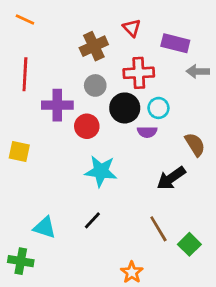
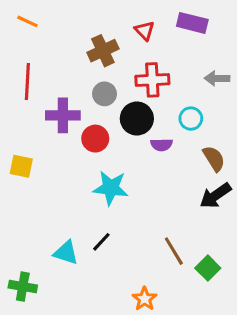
purple rectangle: (175, 43) -> (192, 23), moved
cyan circle: (158, 108) -> (191, 119), moved
black arrow: (171, 178) -> (215, 196), moved
cyan triangle: (45, 227) -> (66, 253), moved

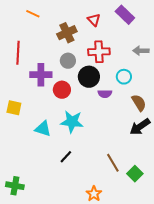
orange line: (27, 21) -> (33, 14), moved
purple rectangle: (192, 23) -> (125, 15), turned 30
cyan triangle: (66, 253) -> (43, 129), moved

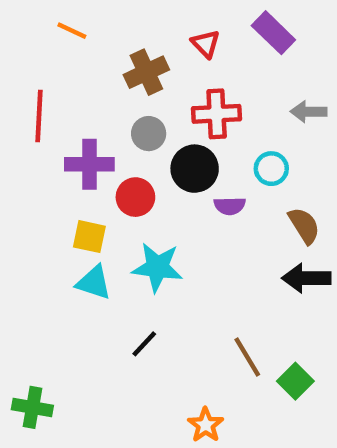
yellow square: (14, 108) -> (89, 237), moved
black arrow: (140, 127) -> (306, 278), turned 35

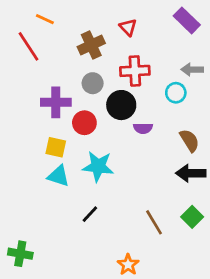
purple rectangle: (273, 33) -> (187, 20), moved
red line: (39, 116) -> (29, 46), moved, turned -36
cyan circle: (271, 169) -> (176, 93), moved
green square: (295, 381) -> (192, 217), moved

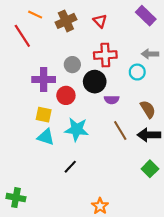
brown cross: (91, 45) -> (66, 21), moved
brown line: (154, 222) -> (120, 131), moved

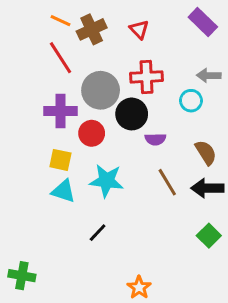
orange line: (35, 15) -> (60, 21), moved
red line: (22, 36) -> (60, 58), moved
gray circle: (72, 65) -> (101, 90), size x1.6

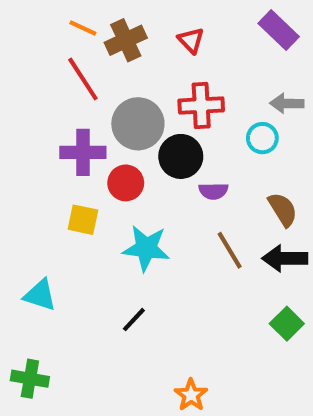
cyan triangle: (63, 191) -> (40, 295), moved

